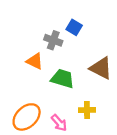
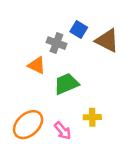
brown triangle: (101, 68) -> (107, 41), moved
green trapezoid: (63, 79) -> (66, 84), turned -40

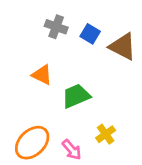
gray cross: (56, 43) -> (56, 27), moved
yellow cross: (92, 117) -> (106, 134), turned -35

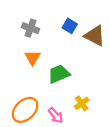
gray cross: (56, 27) -> (30, 28), moved
orange triangle: (42, 75) -> (33, 58), turned 35

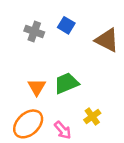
blue square: (70, 26) -> (66, 25), moved
orange triangle: (33, 58) -> (37, 87), moved

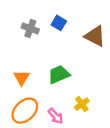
orange triangle: (37, 87) -> (22, 78), moved

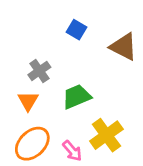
gray cross: (30, 28) -> (39, 71), moved, turned 35
yellow cross: (82, 104) -> (106, 135), size x1.6

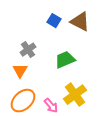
brown triangle: (124, 47) -> (80, 22), moved
green trapezoid: (76, 97) -> (65, 60), moved

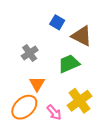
brown triangle: (80, 22) -> (82, 36), moved
orange triangle: (20, 71) -> (37, 84), moved

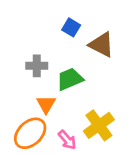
gray cross: (30, 53) -> (37, 66), turned 35
green trapezoid: (69, 64) -> (70, 79), moved

